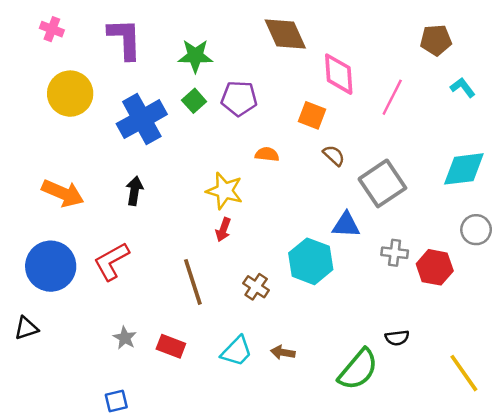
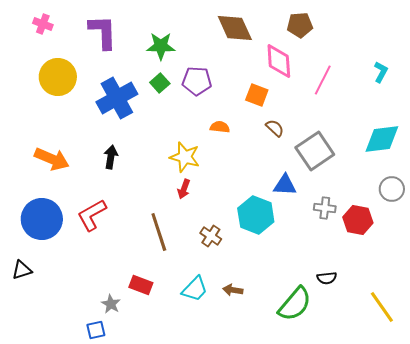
brown pentagon: (436, 40) -> (300, 25), moved
cyan L-shape: (463, 87) -> (381, 72), turned 65
gray star: (125, 338) -> (111, 304), moved

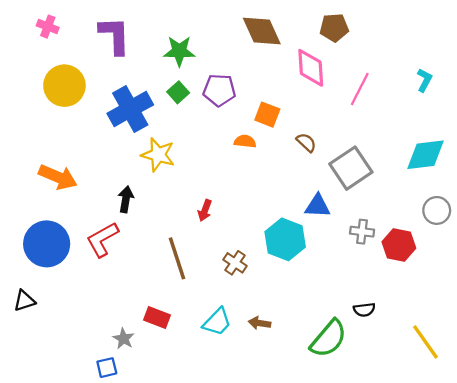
orange square: (257, 95) -> (267, 115), moved
black arrow: (111, 157) -> (126, 199), moved
yellow star: (185, 157) -> (158, 155), moved

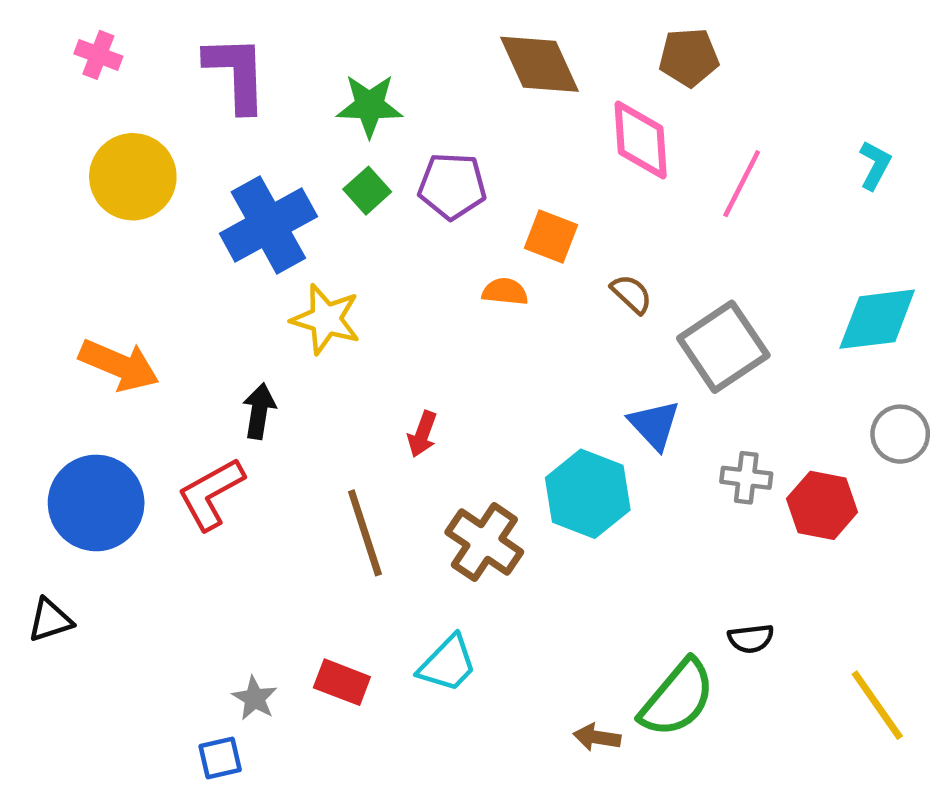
blue triangle: (317, 206) -> (654, 425), turned 44
brown cross: (235, 263) -> (484, 542), size x1.5
red rectangle: (157, 317) -> (342, 682), moved
brown arrow: (259, 323) -> (597, 737), moved

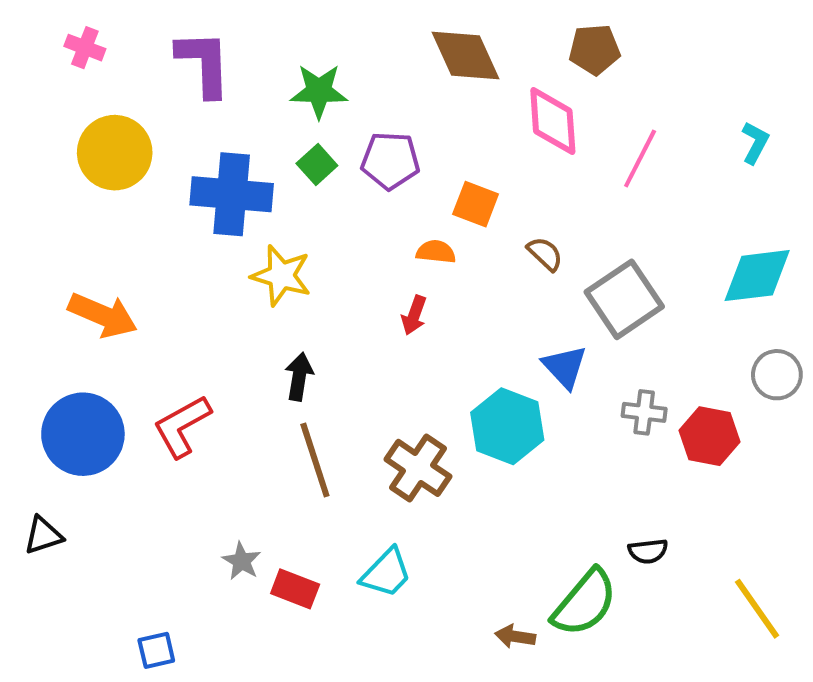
blue cross: (268, 225) -> (232, 194), turned 34
black arrow: (259, 411) -> (299, 377), moved
red arrow: (422, 434) -> (414, 315), moved
gray star: (255, 698) -> (242, 561), moved
blue square: (220, 758) -> (156, 650), moved

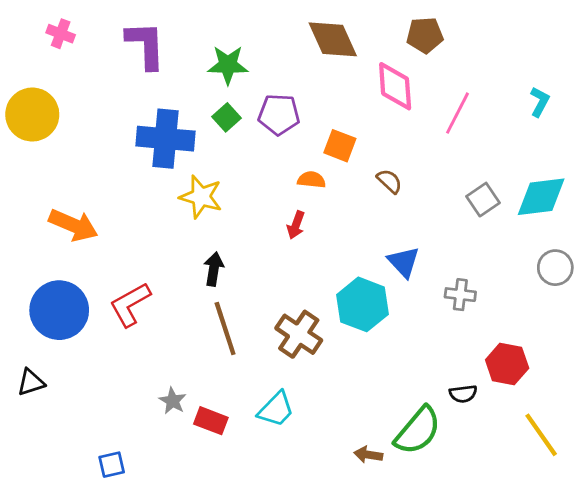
yellow circle: (115, 153) -> (32, 115), moved
gray square: (624, 299) -> (483, 200), moved, size x0.6
red hexagon: (709, 436) -> (507, 364), moved

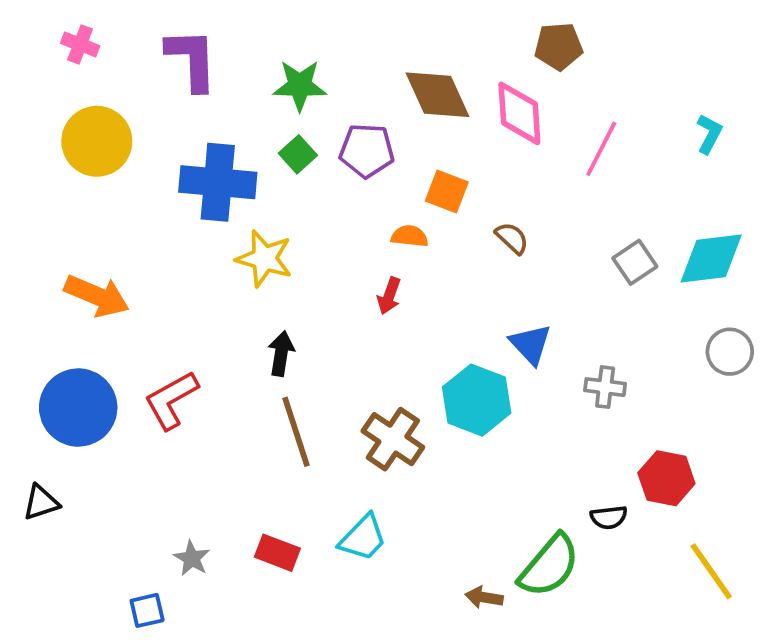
brown diamond: (333, 39) -> (437, 95), moved
yellow circle: (32, 115) -> (97, 141), moved
gray star: (173, 401) -> (192, 558), moved

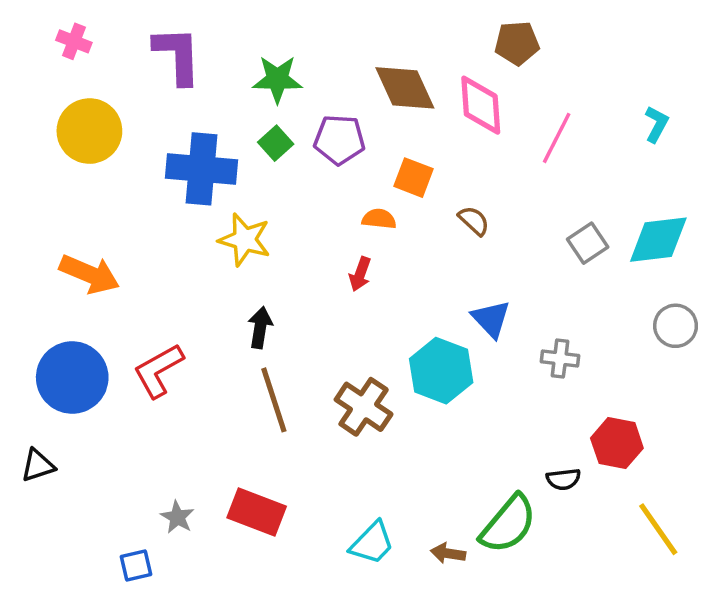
cyan trapezoid: (363, 538) -> (372, 543), moved
red rectangle: (277, 553) -> (257, 512), size x1.4

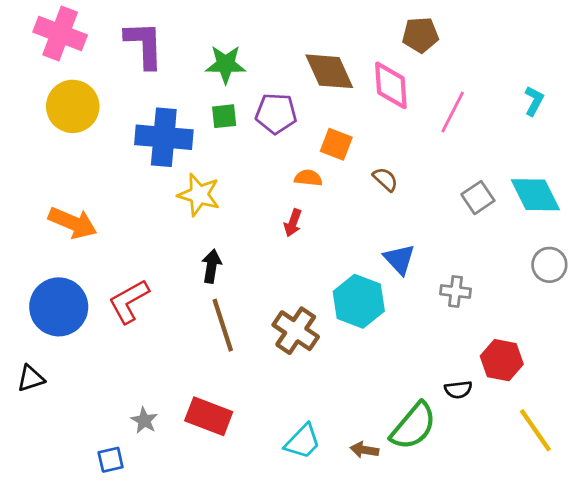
pink cross: (74, 41) -> (60, 34), size x1.8
green square: (276, 143) -> (224, 116), turned 36
cyan diamond: (658, 240) -> (535, 195), turned 70

